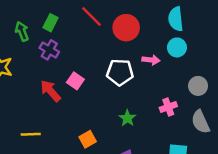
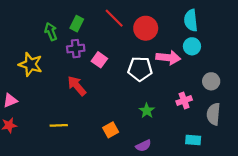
purple cross: (49, 50) -> (76, 49), turned -36
pink arrow: (151, 60) -> (168, 58), size x1.5
pink square: (75, 81) -> (99, 60), moved
gray semicircle: (201, 122) -> (213, 114), turned 30

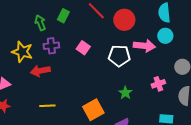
purple cross: (76, 49) -> (51, 46), moved
red arrow: (77, 86) -> (40, 71), moved, turned -60
orange square: (111, 130) -> (93, 110), size x1.5

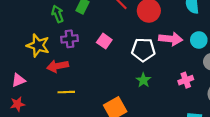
cyan circle: (165, 36) -> (199, 40), moved
green star: (125, 93) -> (143, 80), moved
yellow line: (47, 106) -> (66, 92), moved

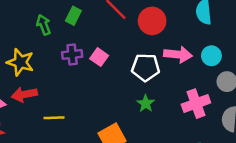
purple cross: (70, 39) -> (72, 54), moved
red arrow: (58, 66) -> (24, 94), moved
pink cross: (186, 80) -> (196, 104), size x1.5

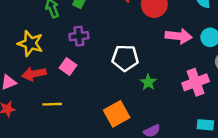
pink square: (99, 57) -> (68, 66), moved
white pentagon: (146, 67) -> (125, 58), moved
yellow line: (54, 118) -> (52, 104), moved

